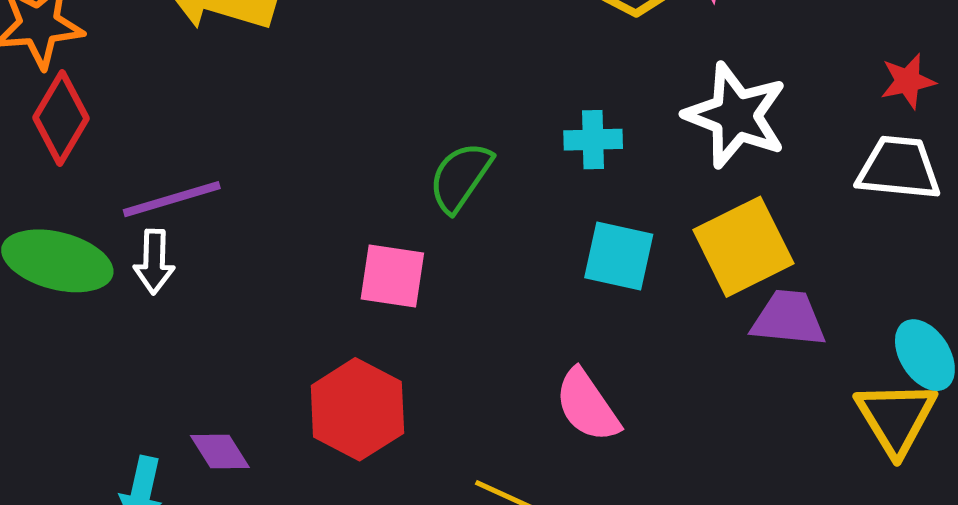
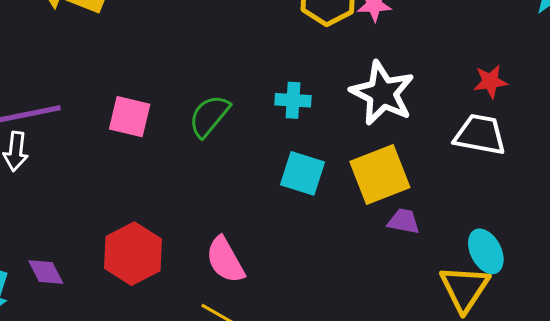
pink square: (392, 276) -> (130, 117), moved
purple trapezoid: (788, 318) -> (404, 221), size x0.7
pink semicircle: (587, 406) -> (225, 260), moved

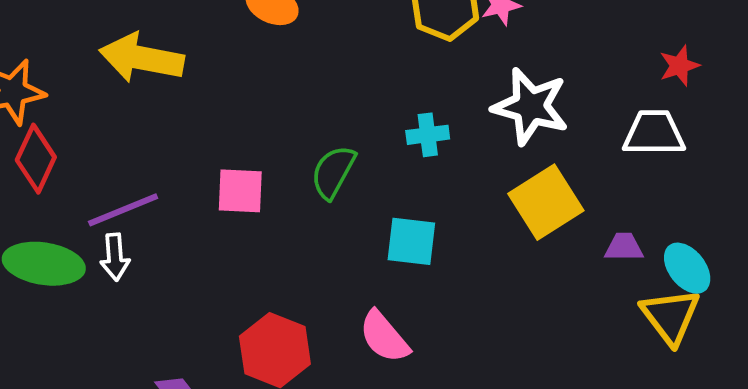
red star: (490, 81) -> (679, 66), moved
cyan square: (302, 173) -> (411, 241), moved
purple trapezoid: (404, 221) -> (624, 247), moved

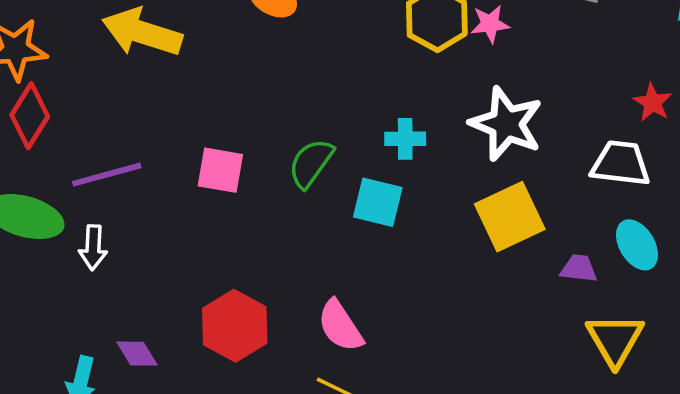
red star: (679, 66) -> (653, 102), turned -30
cyan square: (411, 241) -> (378, 202), moved
white arrow: (115, 257) -> (93, 247), moved
cyan ellipse: (687, 268) -> (637, 245), moved

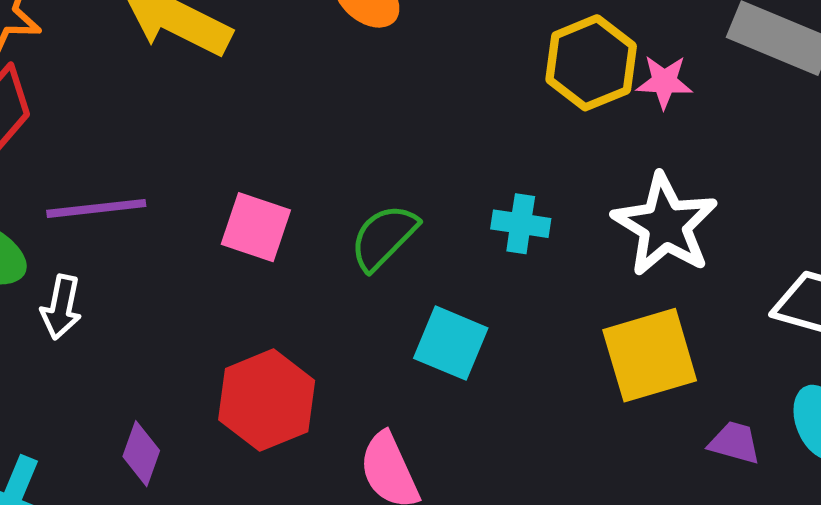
cyan square: (378, 202) -> (451, 343), moved
red hexagon: (235, 326) -> (267, 400), moved
purple diamond: (137, 354) -> (141, 454), moved, turned 42

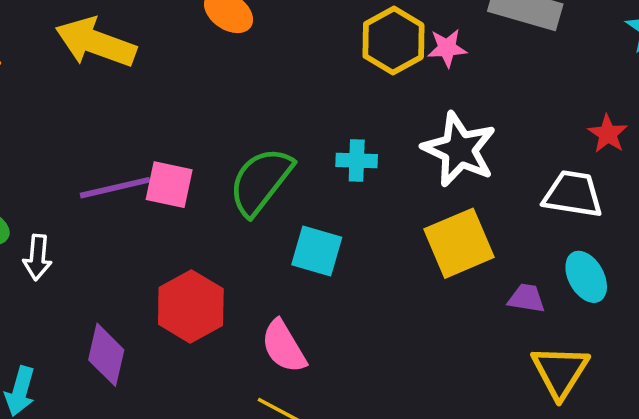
purple line: (96, 208) -> (115, 188), moved
green semicircle: (384, 237) -> (261, 181), size x1.4
purple diamond: (141, 454) -> (106, 355), size x1.4

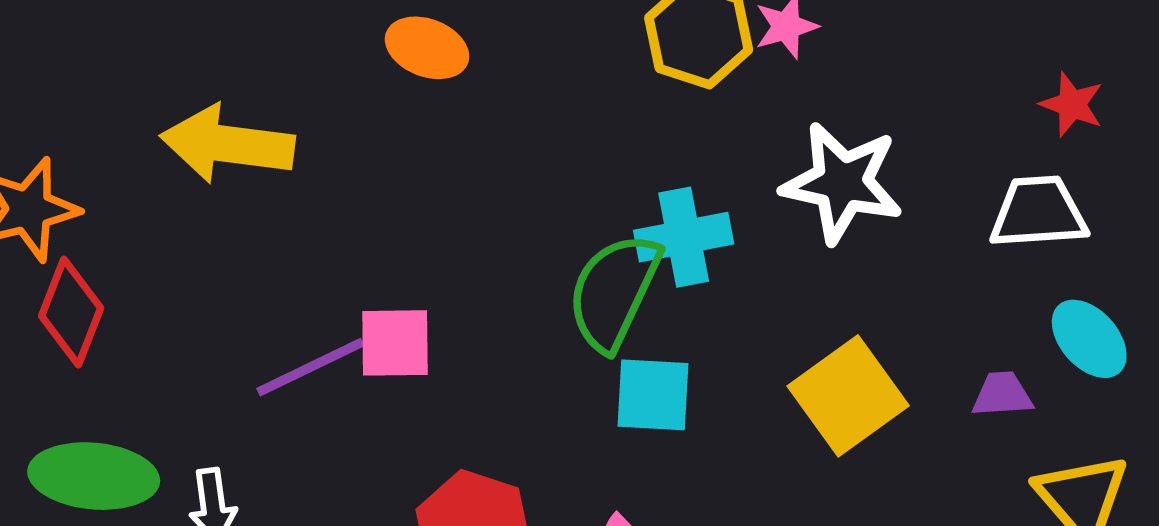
cyan cross: (357, 160) -> (684, 237), size x1.4
green semicircle: (261, 181) -> (614, 292), moved
yellow square: (459, 243) -> (848, 396), moved

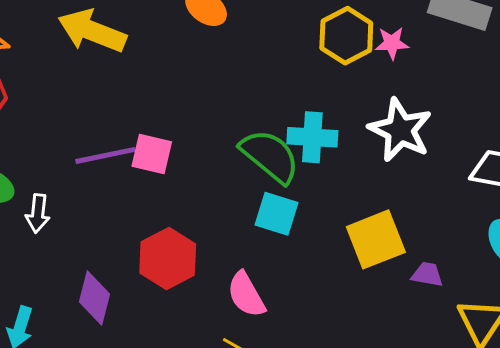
green semicircle: (614, 292) -> (270, 156), turned 90
purple trapezoid: (1002, 394) -> (427, 274), moved

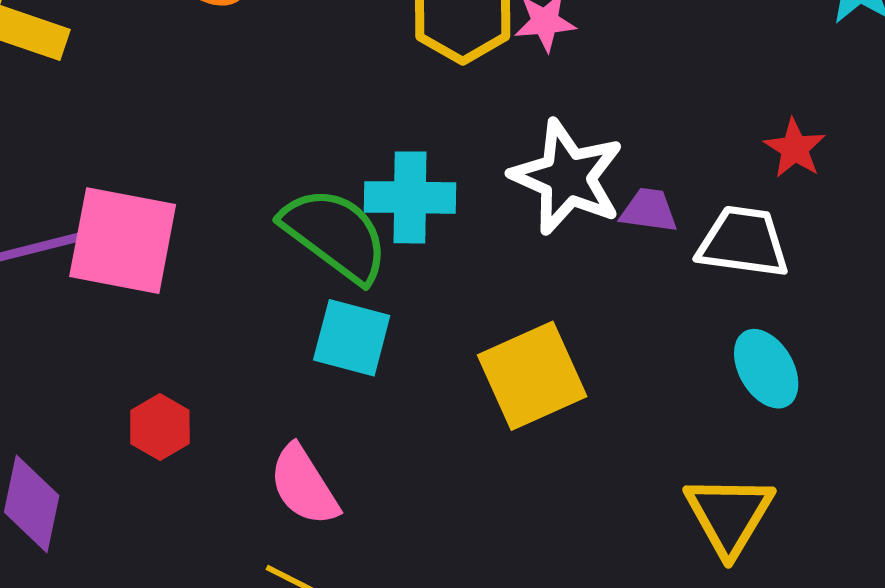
pink square: (152, 154) -> (123, 241), size x1.5
red hexagon: (168, 259) -> (160, 427), size x0.6
purple trapezoid: (427, 274) -> (649, 210), moved

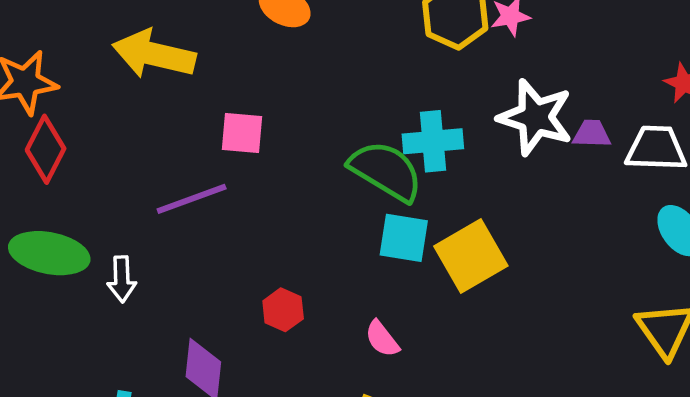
pink square: (123, 241) -> (242, 133), moved, size x0.6
yellow square: (532, 376) -> (471, 256), moved
pink semicircle: (304, 485) -> (382, 339), size x0.7

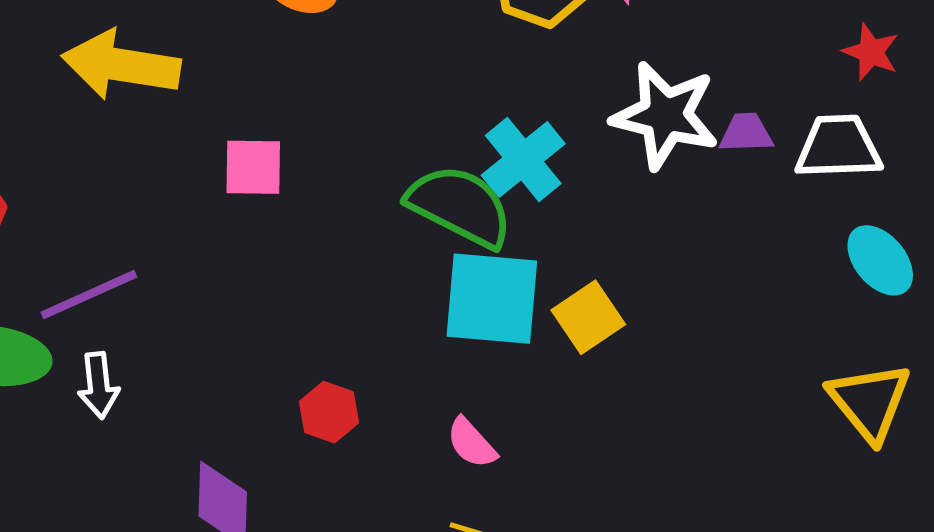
cyan cross: (433, 141) -> (523, 159), turned -30
purple line: (192, 199) -> (89, 295), moved
cyan square: (404, 238) -> (492, 299), size x1.4
yellow square: (471, 256) -> (588, 317), size x0.7

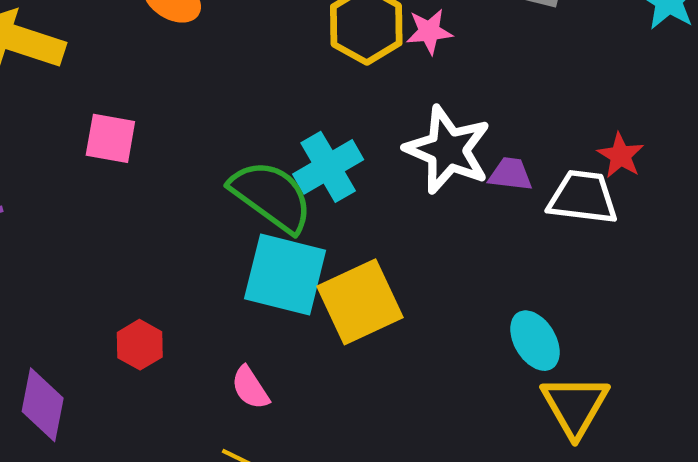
red star: (871, 52) -> (621, 156), moved
cyan ellipse: (880, 260) -> (535, 341), moved
yellow square: (588, 317) -> (360, 302), size x1.5

